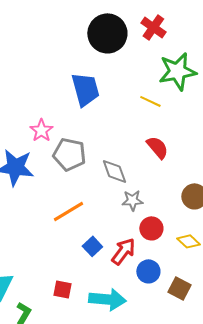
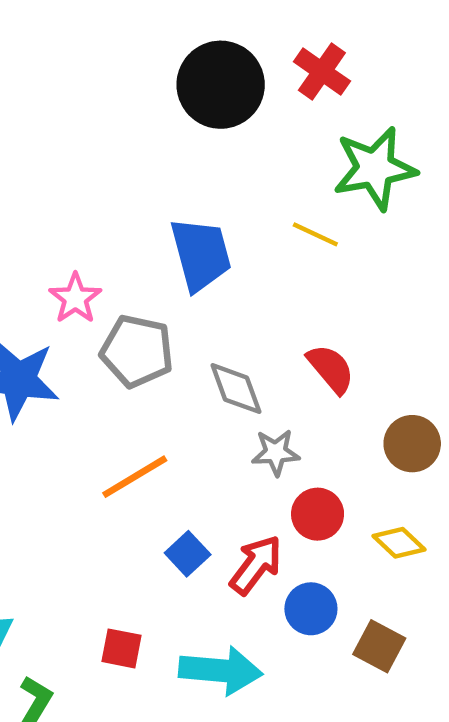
blue trapezoid: (85, 89) -> (201, 254), moved
red semicircle: (157, 147) -> (331, 369), moved

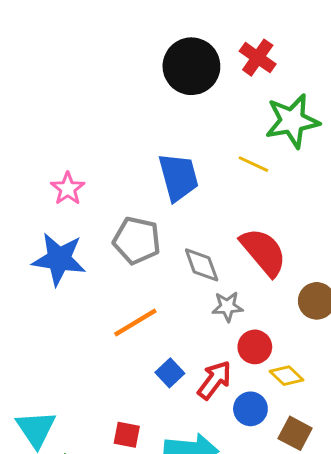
pink star: (75, 298) -> (68, 189), moved
red semicircle: (331, 369) -> (263, 252), size x1.5
yellow diamond: (399, 543) -> (286, 376), moved

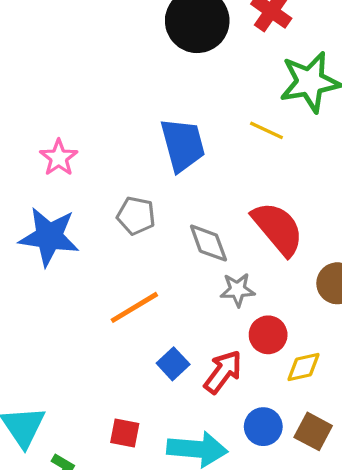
gray pentagon: (137, 240) -> (136, 216), size x0.7
yellow diamond: (286, 376) -> (304, 367), turned -56
blue circle: (250, 409) -> (263, 427), moved

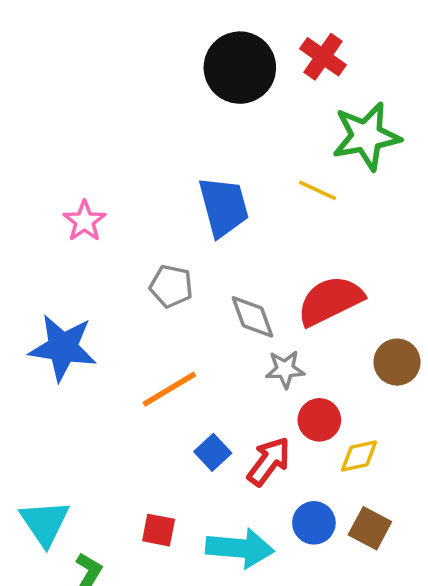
red semicircle: (278, 229) -> (330, 301), turned -76
blue star: (49, 237) -> (63, 348), moved

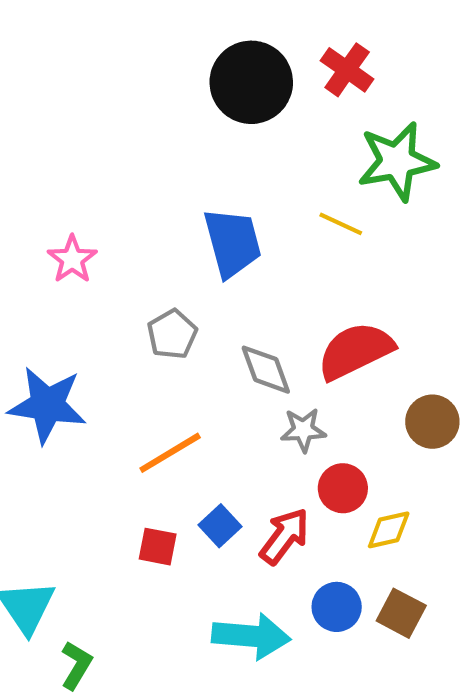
gray pentagon: (171, 286) -> (172, 334), turned 30
red square: (159, 530) -> (158, 547), moved

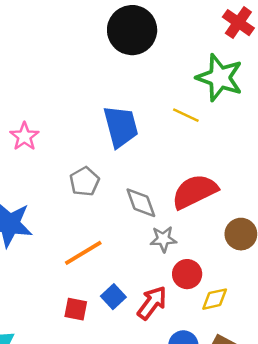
red cross: (347, 70) -> (238, 23), moved
green star: (397, 161) -> (220, 78), turned 30

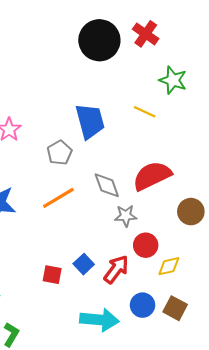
red cross: (238, 23) -> (146, 34), moved
green star: (220, 78) -> (173, 80), size x0.7
gray pentagon: (84, 181) -> (59, 153), moved
orange line: (83, 253) -> (58, 198), moved

